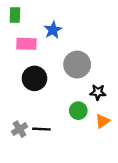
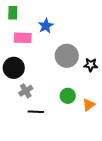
black circle: (34, 78) -> (14, 68), moved
black star: (98, 92) -> (91, 65), moved
gray cross: (20, 129) -> (26, 91), moved

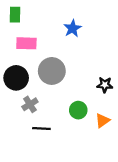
blue star: (46, 26) -> (73, 28), moved
gray circle: (67, 56) -> (52, 71), moved
black star: (91, 65) -> (105, 85), moved

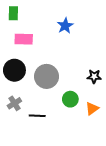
gray circle: (52, 71) -> (47, 76), moved
gray cross: (30, 104) -> (14, 103), moved

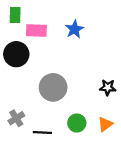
pink rectangle: (24, 39) -> (36, 30), moved
black circle: (14, 70) -> (16, 54), moved
green circle: (70, 99) -> (77, 123), moved

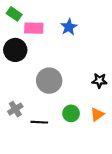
green rectangle: (15, 15) -> (14, 14), turned -56

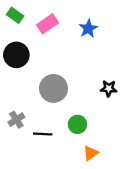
blue star: (69, 27) -> (88, 29), moved
pink rectangle: (34, 28) -> (48, 24), moved, turned -36
orange triangle: (97, 114) -> (91, 153), moved

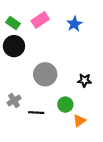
green rectangle: (15, 15) -> (13, 23), moved
black star: (109, 88) -> (84, 80), moved
orange triangle: (91, 153) -> (79, 121), moved

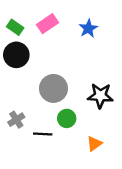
black star: (84, 80) -> (100, 96), size x1.5
green circle: (65, 105) -> (67, 118), moved

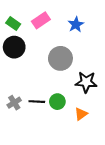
gray circle: (53, 88) -> (60, 58), moved
black line: (43, 134) -> (37, 102), moved
orange triangle: (94, 144) -> (81, 114), moved

